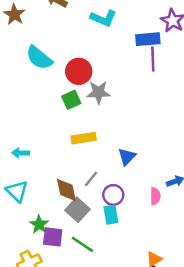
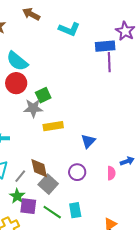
red circle: (79, 71) -> (16, 83), moved
gray star: (98, 92) -> (33, 108), moved
gray line: (91, 179) -> (20, 176), moved
cyan rectangle: (111, 215) -> (75, 210), moved

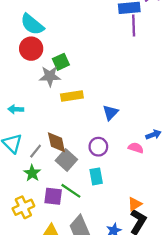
pink semicircle: (111, 173) -> (136, 148), turned -72
purple square: (28, 206) -> (53, 196), moved
cyan rectangle: (75, 210) -> (96, 176), moved

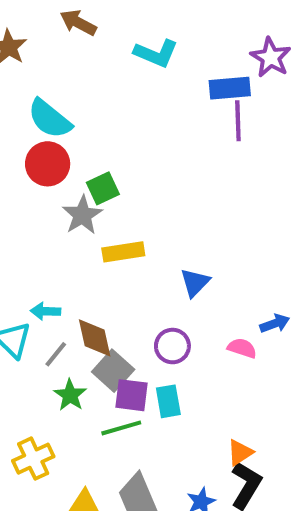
gray star: (50, 76) -> (82, 215), turned -30
cyan arrow: (16, 109) -> (46, 311), moved
green star: (32, 173) -> (70, 395), moved
green line: (71, 191) -> (121, 428), turned -50
purple square: (53, 196) -> (131, 395), moved

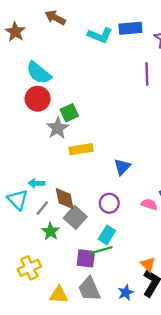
blue rectangle: (230, 88) -> (130, 28), moved
purple square: (131, 395) -> (86, 258), moved
cyan rectangle: (168, 401) -> (107, 235), turned 42
green line: (121, 428) -> (101, 250), moved
orange triangle: (240, 452) -> (148, 264), turned -42

